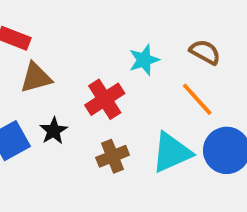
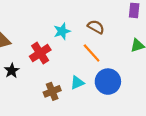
cyan triangle: (172, 152) -> (77, 83), size x0.6
brown cross: (113, 156) -> (52, 91), moved

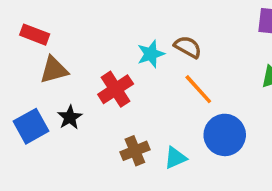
brown semicircle: (96, 27) -> (188, 47), moved
cyan triangle: (77, 83) -> (175, 158), moved

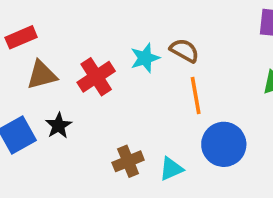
red rectangle: (35, 35) -> (21, 37), turned -44
red cross: (116, 89) -> (96, 77), moved
orange line: (198, 89) -> (196, 96), turned 32

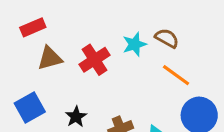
orange line: (196, 96) -> (176, 75), turned -44
black star: (59, 126) -> (76, 117), moved

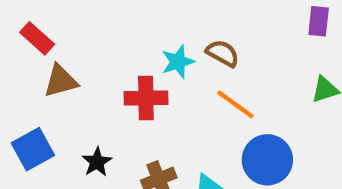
red rectangle: (33, 27) -> (37, 38), turned 65
red cross: (94, 60) -> (146, 98), moved, turned 32

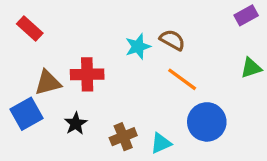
purple rectangle: (319, 21) -> (246, 15), turned 55
brown triangle: (61, 81) -> (48, 83), moved
red cross: (146, 98) -> (87, 74), moved

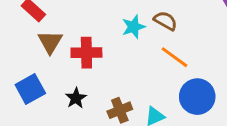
brown triangle: (48, 83) -> (50, 42), moved, turned -44

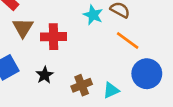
cyan star: (133, 27) -> (93, 15), turned -30

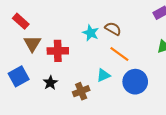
cyan triangle: (111, 90) -> (103, 75), moved

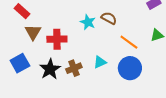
orange line: (119, 54) -> (129, 42), moved
black star: (50, 83) -> (50, 69), size x1.5
brown cross: (81, 91) -> (74, 68), moved

